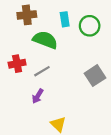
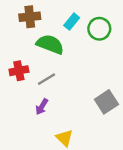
cyan rectangle: (65, 19) -> (72, 22), turned 48
gray square: (95, 76) -> (106, 102), moved

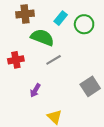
gray line: (47, 79) -> (54, 60), moved

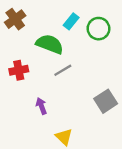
brown cross: (25, 14) -> (15, 19), moved, turned -30
purple arrow: (35, 90) -> (41, 106), turned 128

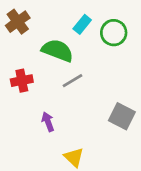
gray square: (106, 101) -> (122, 116), turned -30

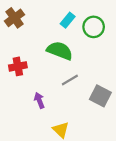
green semicircle: (57, 50) -> (60, 51), moved
gray line: (73, 81) -> (70, 80), moved

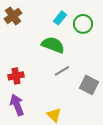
red cross: (18, 66) -> (16, 76), moved
purple arrow: (39, 100) -> (17, 105), moved, size x1.5

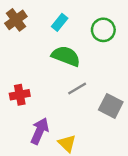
cyan rectangle: (60, 18) -> (60, 22), moved
purple arrow: (17, 105) -> (40, 131), moved, turned 45

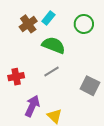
brown cross: (16, 20) -> (28, 24), moved
gray line: (77, 89) -> (51, 72), moved

